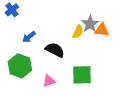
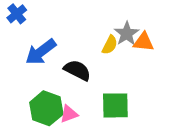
blue arrow: (29, 37) -> (41, 52), size x1.6
green hexagon: (20, 66) -> (46, 108), moved

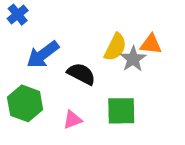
gray star: (127, 34) -> (133, 59), moved
yellow semicircle: (110, 45) -> (115, 47), size x1.4
green hexagon: (46, 108) -> (25, 103), moved

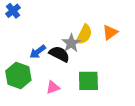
orange triangle: (151, 44) -> (110, 32), turned -42
blue arrow: (43, 55) -> (38, 52), moved, size x0.7
gray star: (133, 59) -> (71, 43), moved

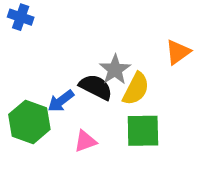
blue cross: (13, 11) -> (21, 17), turned -32
yellow semicircle: (84, 35) -> (136, 89), moved
blue arrow: (38, 52) -> (61, 101), moved

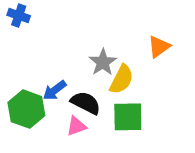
black semicircle: (96, 87) -> (86, 103), moved

